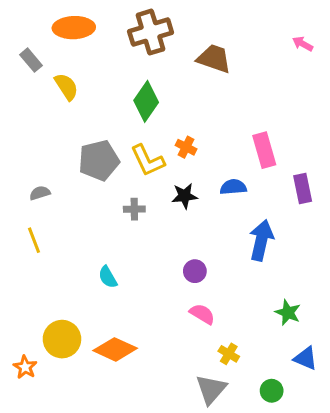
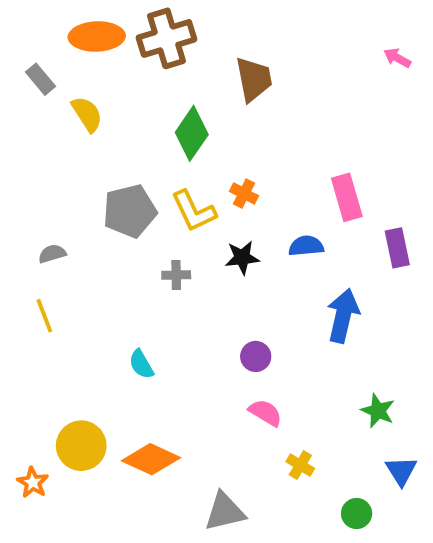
brown cross: (151, 32) -> (167, 38), moved
brown trapezoid: (214, 59) -> (254, 79), moved, turned 60
blue triangle: (306, 358) -> (401, 471), turned 35
gray triangle: (211, 389) -> (225, 512), moved, turned 36

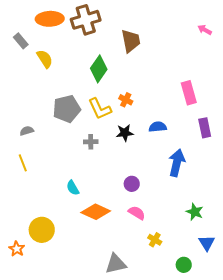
pink rectangle: (347, 197) -> (189, 93), moved
orange diamond: (151, 459) -> (96, 212), moved

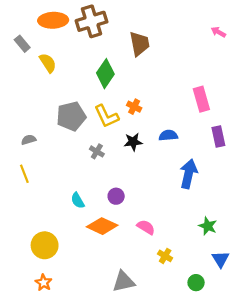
gray cross: (91, 142) -> (97, 151), turned 32
purple circle: (132, 184) -> (116, 196), moved
orange star: (17, 249) -> (44, 283), moved

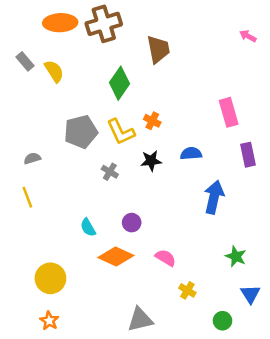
gray rectangle: (22, 44) -> (25, 61), moved

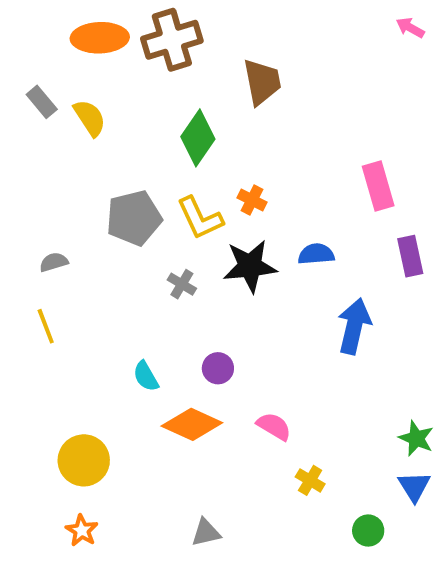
pink arrow: (248, 36) -> (410, 28), moved
black star: (151, 161) -> (250, 266), size x1.5
green star: (236, 257) -> (416, 438), moved
gray triangle: (140, 320) -> (206, 533), moved, size x0.7

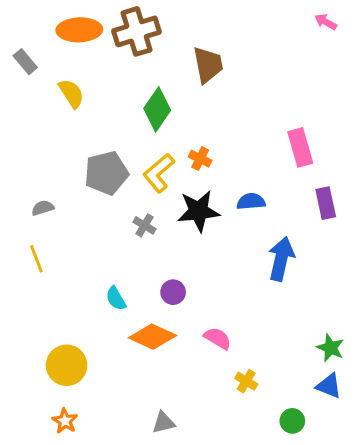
gray rectangle: (42, 102) -> (25, 62), moved
yellow L-shape: (200, 218) -> (159, 173), turned 75
blue triangle: (414, 486) -> (329, 386), turned -36

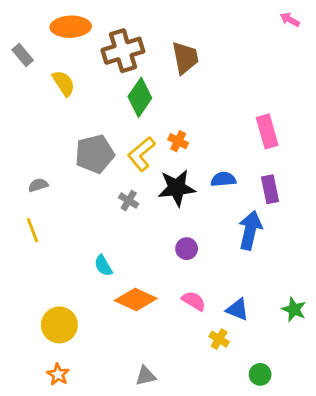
brown cross: (137, 31) -> (123, 51), moved
purple rectangle: (326, 203) -> (270, 189), moved
purple circle: (173, 292) -> (187, 249), moved
blue triangle: (329, 386) -> (237, 309), moved

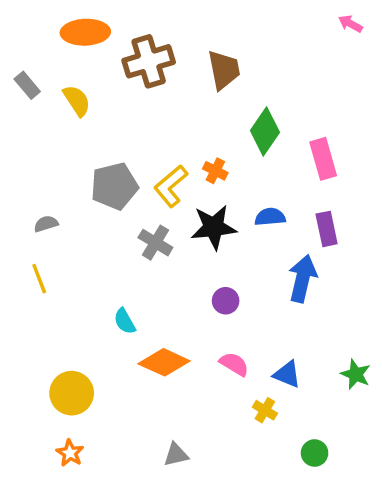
gray rectangle: (23, 55) -> (27, 85), moved
green diamond: (140, 97) -> (265, 131), moved
gray cross: (129, 201) -> (155, 243), size x1.4

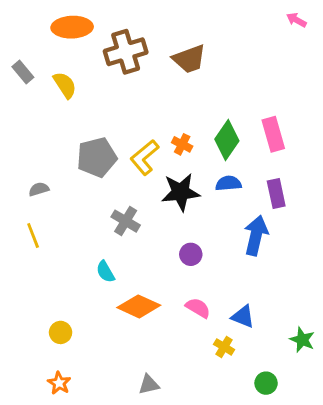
brown trapezoid: (224, 70) -> (189, 59), turned 81
green diamond: (265, 131) -> (227, 140), moved
gray cross: (155, 243) -> (126, 221), moved
green star: (356, 374) -> (302, 340), moved
yellow circle: (72, 393) -> (61, 332), size x0.6

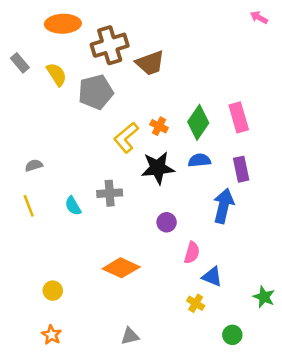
brown trapezoid: (189, 59) -> (150, 63), moved
gray pentagon: (97, 157) -> (96, 92), moved
gray cross: (126, 221) -> (110, 193), turned -35
cyan semicircle: (105, 272) -> (73, 206), moved
pink semicircle: (198, 308) -> (192, 253), moved, turned 75

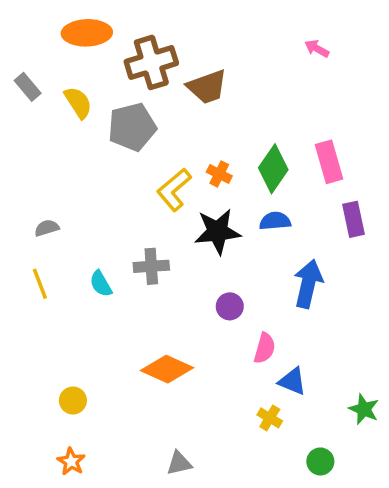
pink arrow: (259, 17) -> (317, 49), moved
purple rectangle: (241, 169) -> (353, 219), moved

